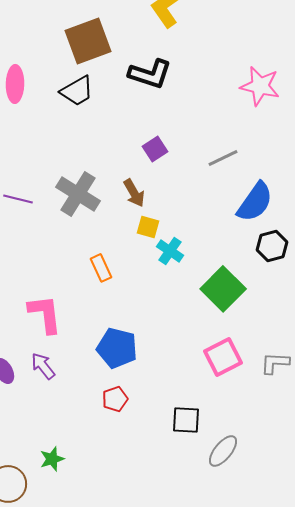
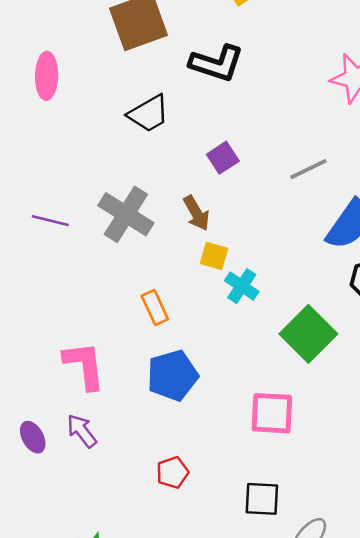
black trapezoid: (77, 91) -> (149, 114), moved
blue pentagon: (117, 348) -> (172, 375), moved, turned -30
pink square: (223, 357) -> (272, 413), moved, turned 30

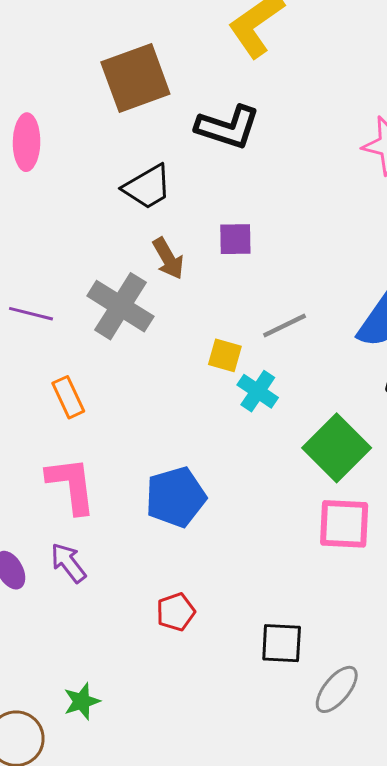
purple square: (223, 158) -> (235, 239), turned 32
gray line: (308, 169) -> (285, 326), moved
brown arrow: (196, 213) -> (168, 258), moved
orange rectangle: (155, 307) -> (68, 397), moved
pink square: (272, 413) -> (344, 524), moved

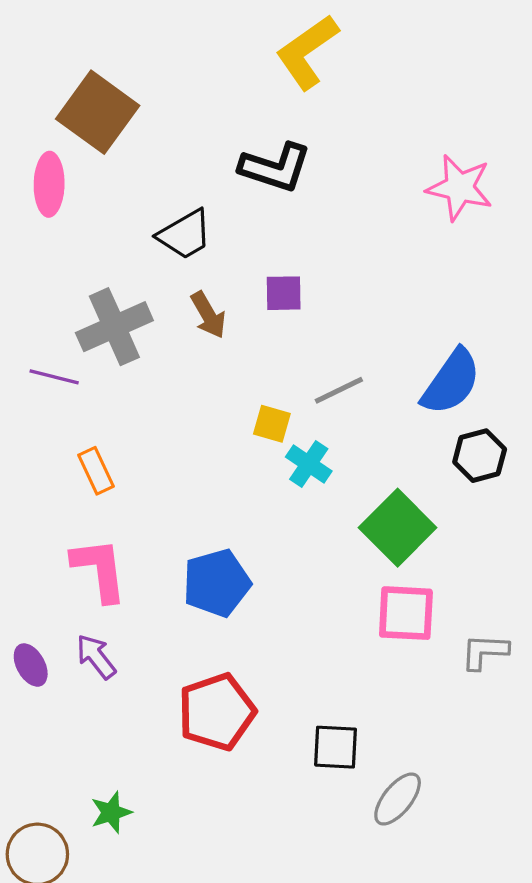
brown square: (135, 78) -> (98, 112), moved, turned -34
gray cross: (120, 306) -> (114, 327), moved, turned 34
red pentagon: (176, 612) -> (217, 712), size x1.8

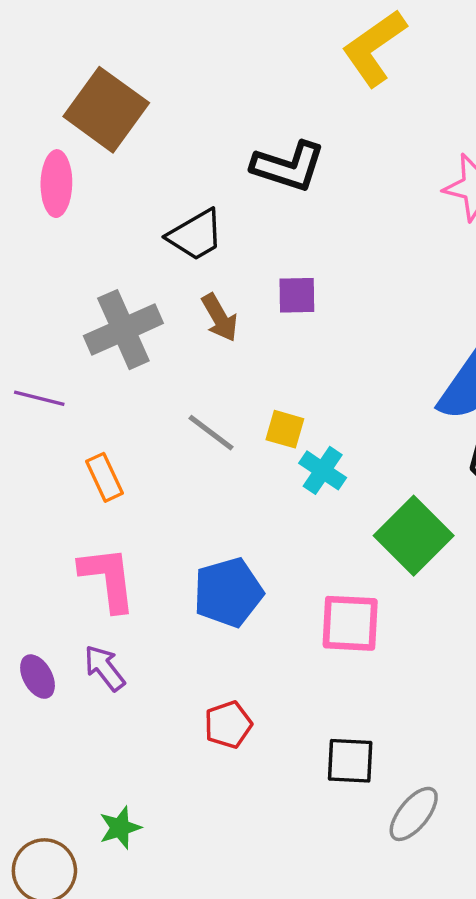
yellow L-shape: (307, 52) -> (374, 48), moved
purple line: (54, 377) -> (39, 398), moved
gray line: (339, 390) -> (211, 433), moved, turned 63
pink square: (406, 613) -> (350, 623), moved
red pentagon: (217, 712) -> (228, 725), size x0.6

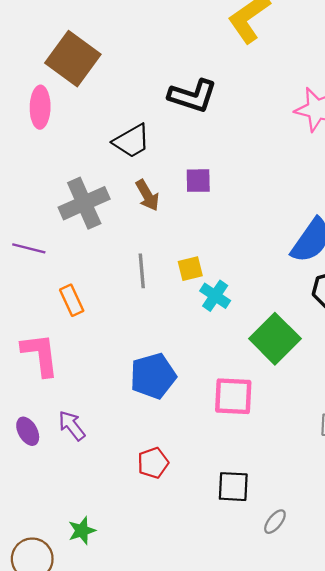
yellow square: (285, 429) -> (190, 269), turned -30
gray line: (211, 433) -> (142, 271), turned 48
pink L-shape: (108, 579) -> (40, 354), moved
gray ellipse: (414, 814) -> (275, 522), size x0.7

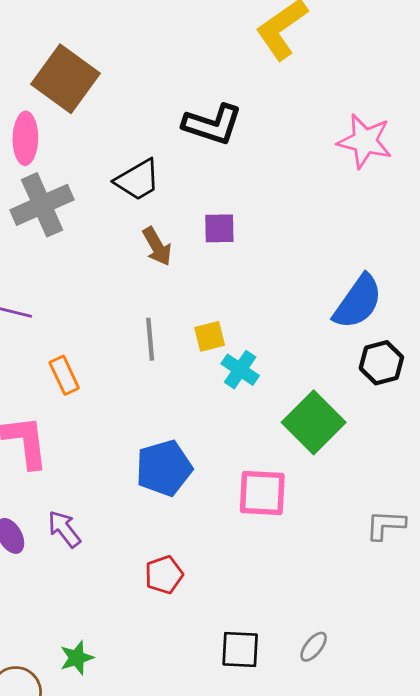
gray cross: (84, 203) -> (42, 205), moved
black square: (233, 487) -> (240, 650), moved

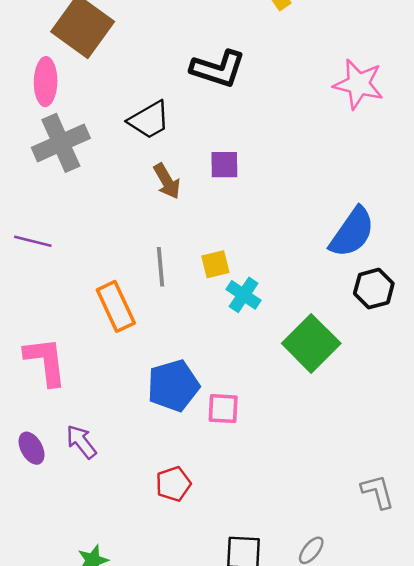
orange rectangle: (64, 375) -> (116, 306), moved, size x1.4
pink square: (262, 493) -> (223, 409), moved, size x0.7
gray L-shape: (386, 525) -> (378, 492), moved, turned 72

